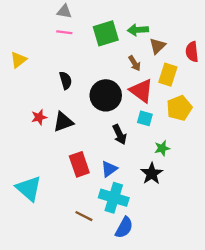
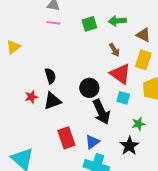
green square: (106, 33) -> (89, 24), size x0.7
brown triangle: (157, 46) -> (143, 35), moved, turned -49
black semicircle: (66, 80) -> (50, 76), moved
black circle: (106, 95) -> (89, 88), moved, size x0.7
black arrow: (120, 134) -> (101, 112), size x1.4

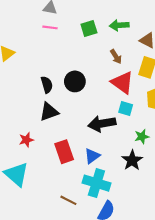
black circle: (89, 88) -> (75, 81), moved
red star: (31, 97) -> (26, 140), moved
black arrow: (101, 112) -> (102, 124), turned 105

